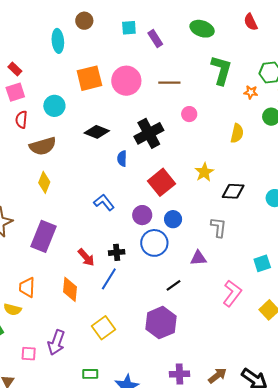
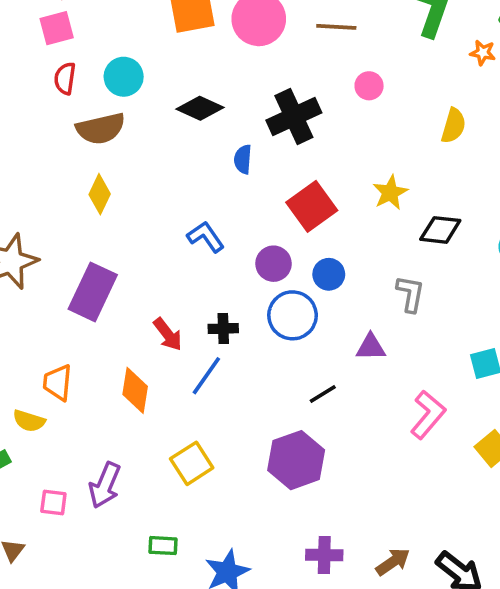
cyan circle: (54, 106) -> (124, 77), moved

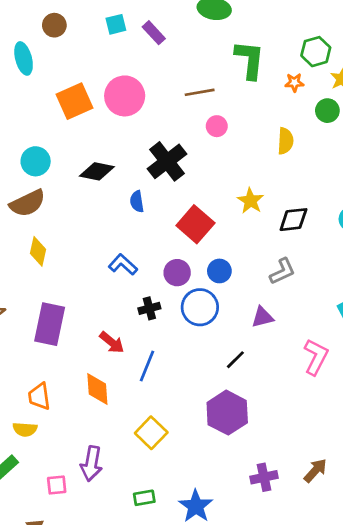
brown line: (336, 27) -> (200, 92), moved
gray L-shape: (410, 294) -> (282, 271), turned 68
black cross: (223, 329) -> (149, 308), moved

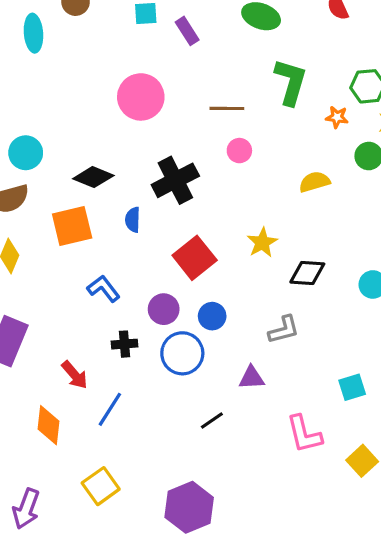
orange square: (75, 101) -> (72, 226), moved
yellow semicircle: (285, 141) -> (314, 182), turned -120
pink L-shape: (316, 357) -> (304, 434), turned 129
purple hexagon: (227, 413) -> (189, 507), moved

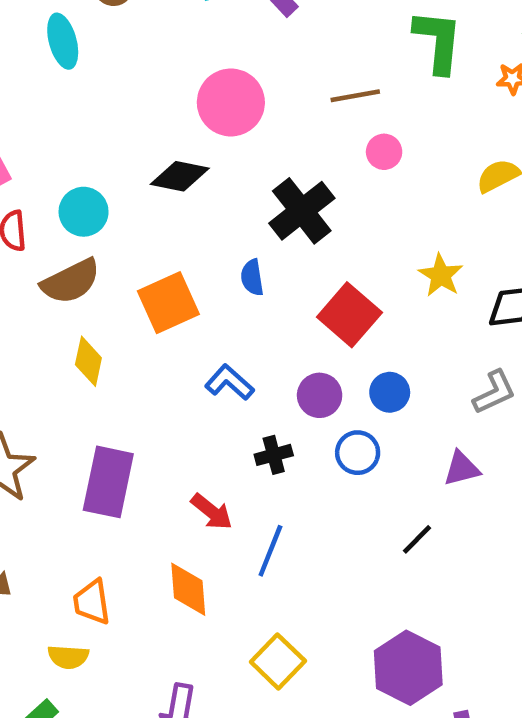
black diamond: (93, 177) -> (180, 176), moved
blue circle: (182, 353) -> (358, 453), size x0.7

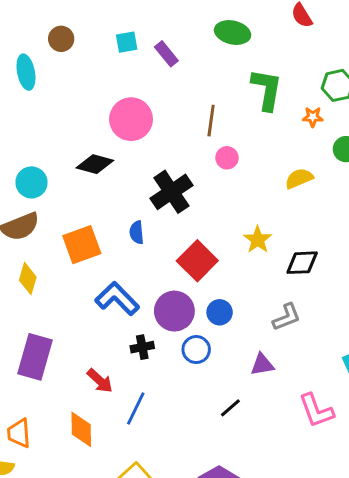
brown line: (355, 96) -> (211, 121), turned -76
blue L-shape: (229, 382) -> (117, 299), size x1.4
purple circle: (320, 395) -> (174, 311), size x1.4

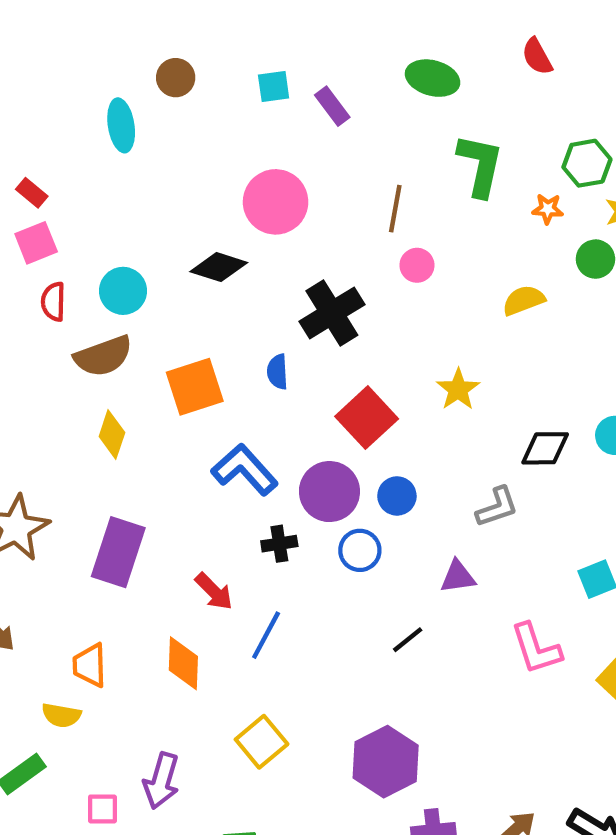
black diamond: (302, 263) -> (545, 448), moved

